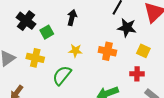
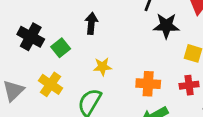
orange cross: (107, 51) -> (148, 84), moved
yellow cross: (35, 58) -> (51, 84), turned 30

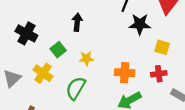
green square: (61, 48) -> (58, 50), moved

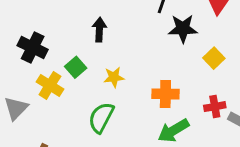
yellow square: (162, 47) -> (214, 58), turned 32
yellow cross: (43, 73) -> (50, 85), moved
red cross: (159, 74) -> (215, 107), moved

